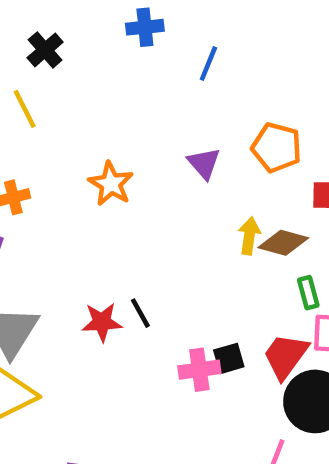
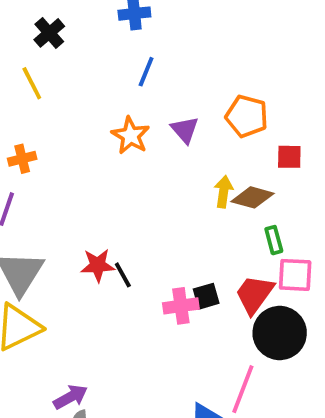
blue line: (208, 64) -> (146, 72), moved
orange star: (111, 184) -> (131, 136), moved
black line: (140, 313) -> (123, 275), moved

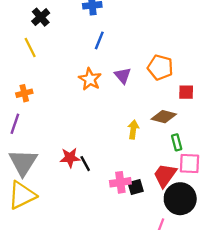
yellow arrow: (223, 192) -> (133, 130), moved
black square: (206, 296) -> (136, 187), moved

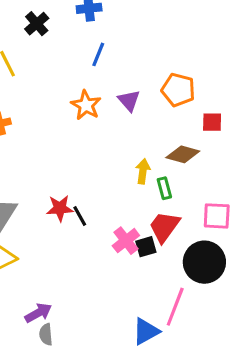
black cross: (41, 17) -> (37, 24), moved
green rectangle: (177, 142) -> (164, 188), moved
red trapezoid: (165, 175) -> (164, 227), moved
pink cross: (120, 182) -> (126, 241), turned -30

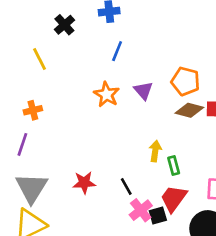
brown diamond: (183, 154) -> (189, 110), moved
black line: (80, 216) -> (126, 187), moved

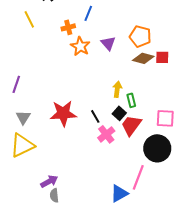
orange cross: (33, 110) -> (68, 27), moved
red star: (84, 183) -> (63, 113), size x1.5
gray triangle: (32, 188) -> (23, 117), size x0.6
black square: (158, 215) -> (119, 113), moved, turned -32

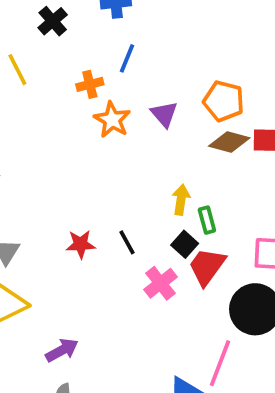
red star: (63, 113) -> (81, 244), size x0.6
black line: (95, 116) -> (127, 242), moved
purple arrow: (49, 181) -> (62, 350), moved

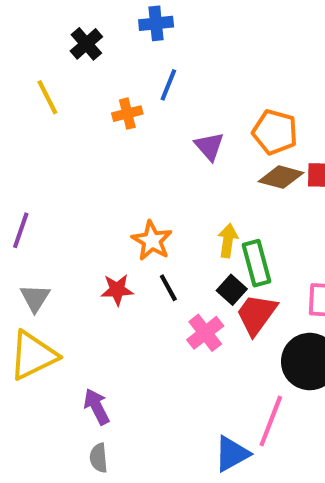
orange star: (112, 120) -> (152, 241), moved
green rectangle: (207, 220) -> (256, 263), size x1.5
purple arrow: (62, 350) -> (97, 407), turned -88

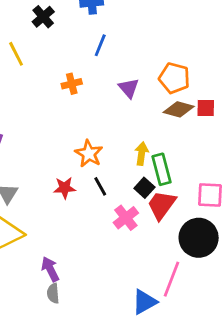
orange cross: (127, 114) -> (72, 84), moved
gray semicircle: (99, 458) -> (53, 293), moved

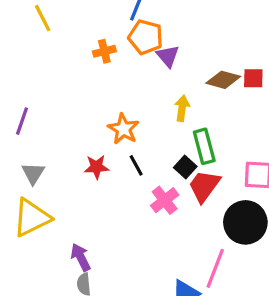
orange pentagon: (174, 78) -> (146, 37), moved
yellow arrow: (142, 154) -> (182, 108), moved

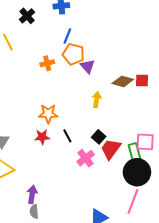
orange star: (123, 129) -> (48, 114), moved, turned -30
green rectangle: (204, 146) -> (135, 154), moved
purple arrow: (81, 257) -> (32, 194), turned 36
pink line: (215, 268) -> (133, 201), moved

